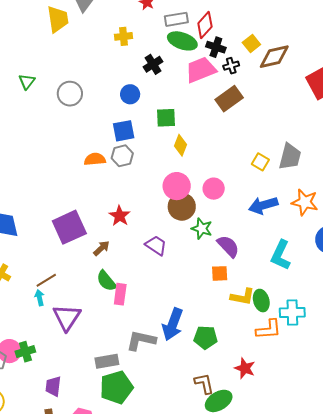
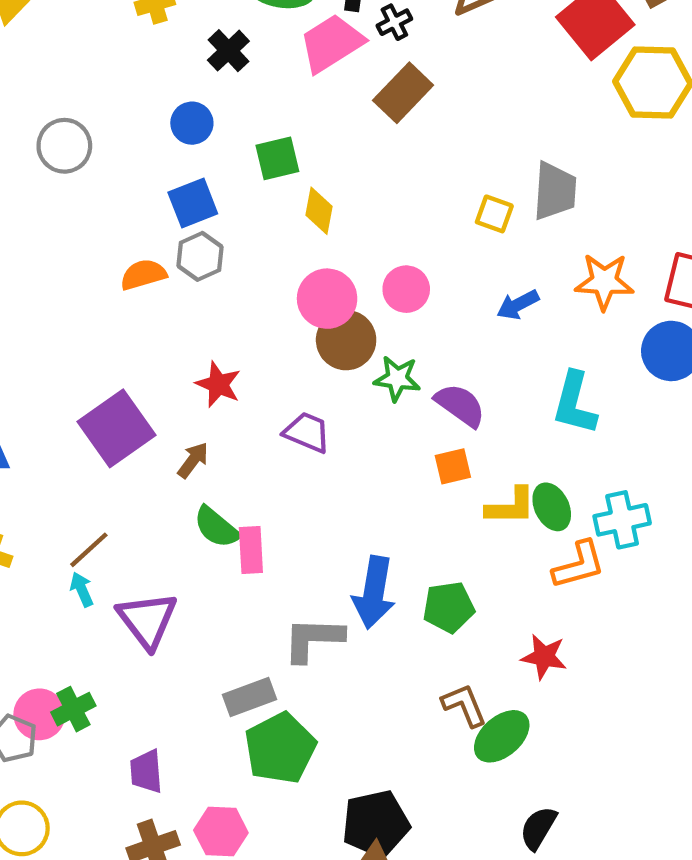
blue arrow: (263, 205) -> (518, 305), size x0.7

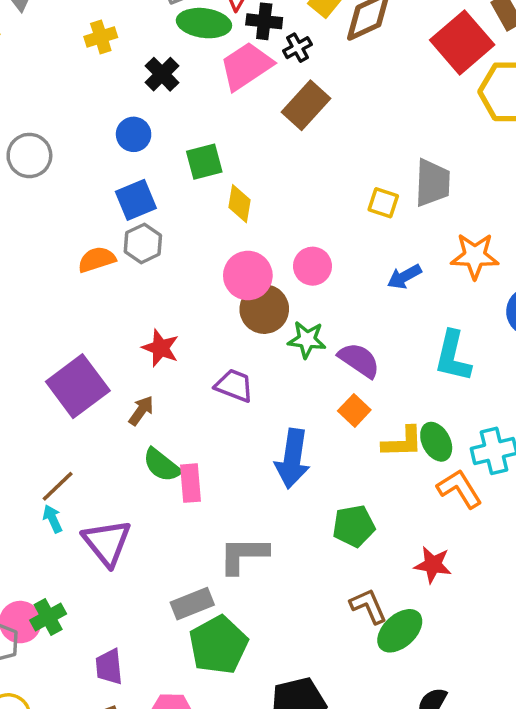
orange square: (453, 466) -> (354, 410), turned -32
orange L-shape: (579, 565) -> (459, 489), turned -105
blue arrow: (374, 593) -> (292, 459), moved

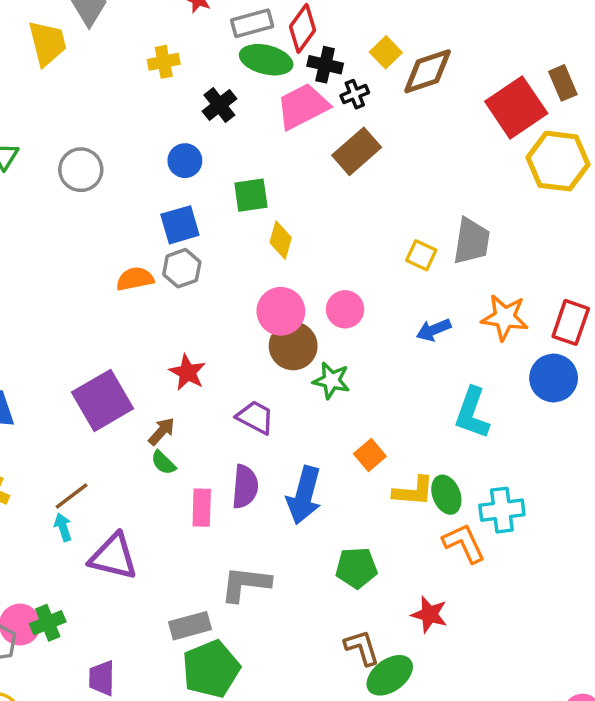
purple semicircle: (359, 360) -> (245, 487), moved, turned 54
green semicircle: (162, 465) -> (163, 463), moved, size x0.7
purple triangle: (107, 543) -> (113, 557), turned -44

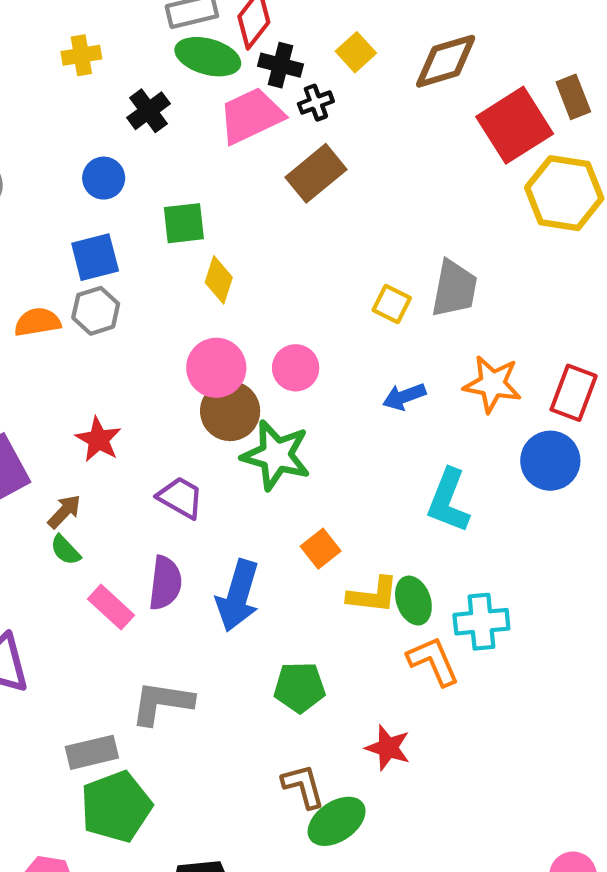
brown diamond: (428, 71) -> (446, 61), moved
green star: (331, 381) -> (276, 455), size x1.5
pink rectangle: (202, 508) -> (111, 607), turned -51

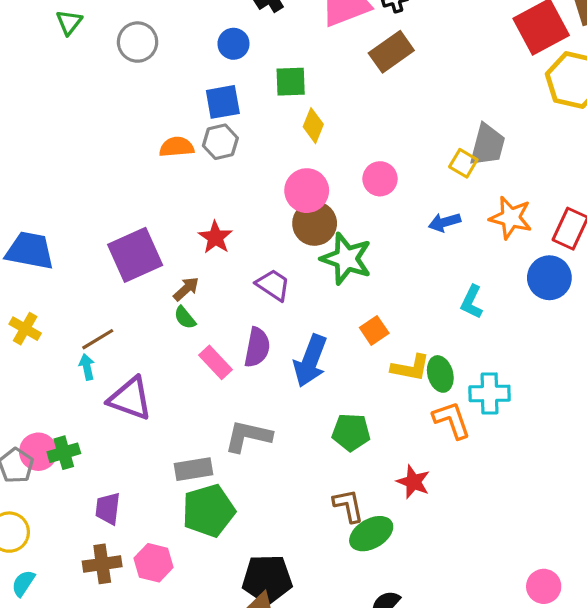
yellow square: (392, 304) -> (463, 163), moved
pink circle: (296, 368) -> (380, 179), moved
cyan L-shape: (448, 501) -> (472, 302), size x0.7

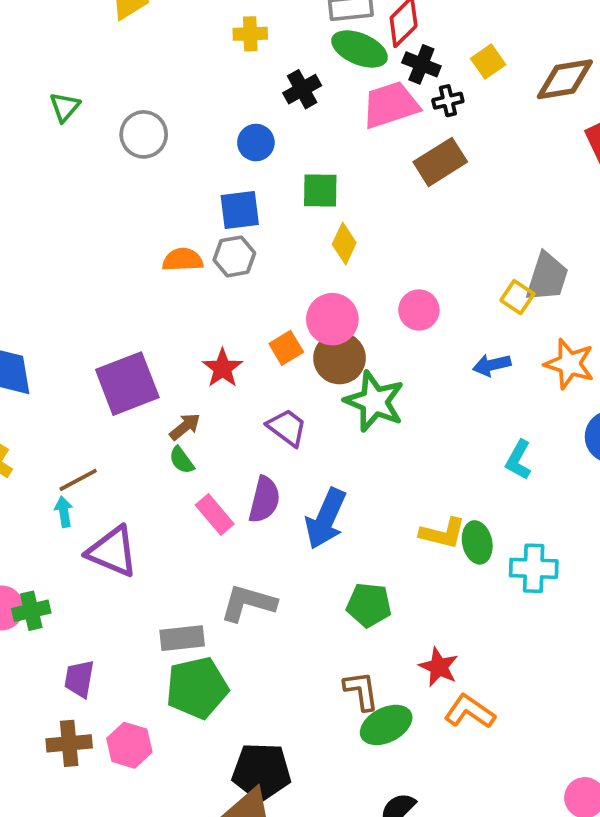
orange square: (374, 330) -> (286, 348), moved
orange L-shape: (452, 420) -> (470, 712), moved, turned -39

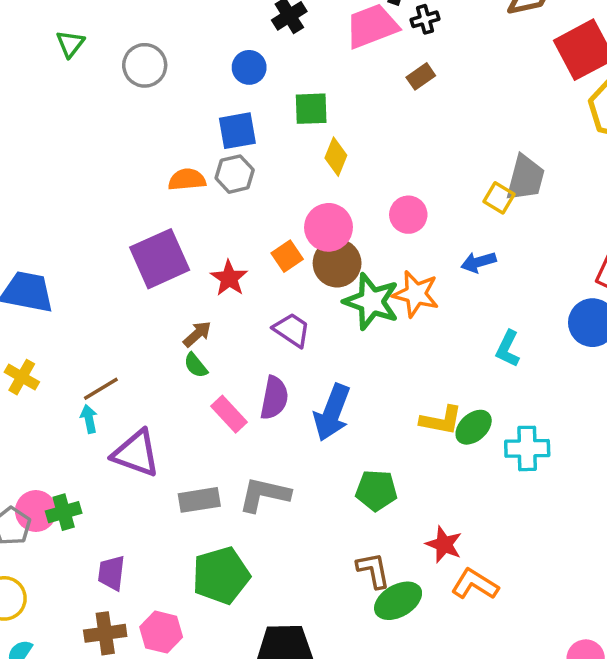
brown rectangle: (440, 162) -> (421, 76), size x0.6
orange star: (569, 364) -> (416, 294), moved
purple square: (127, 384) -> (160, 259), moved
green ellipse: (477, 542) -> (474, 427), turned 63
gray rectangle: (182, 638) -> (199, 500), moved

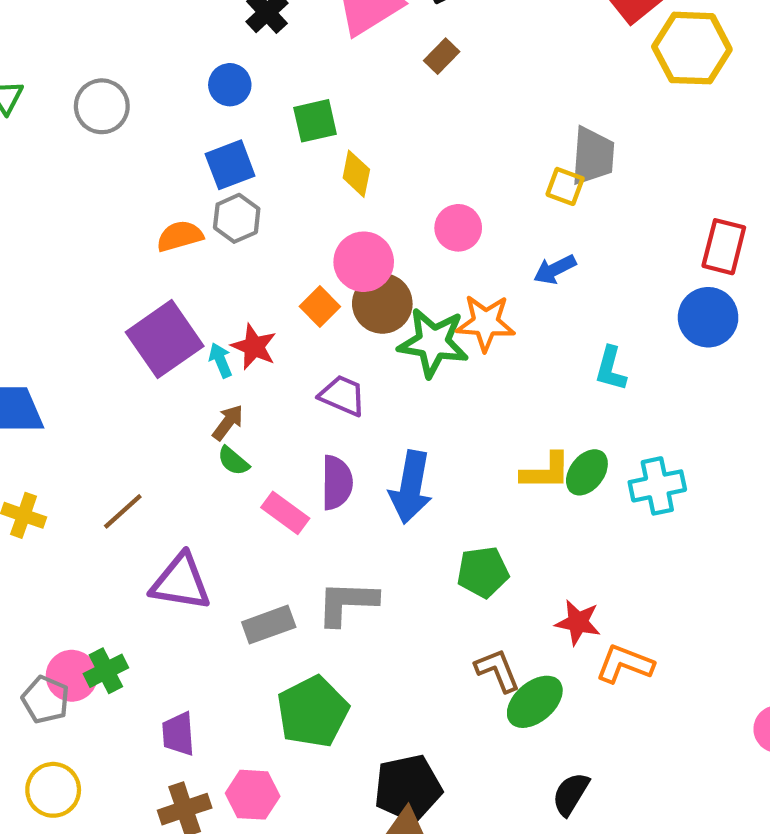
cyan arrow: (89, 419) -> (220, 360), moved

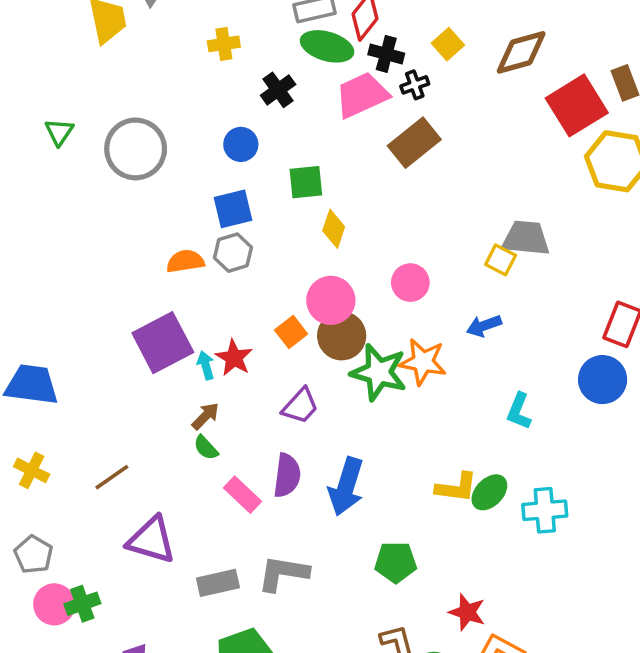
brown rectangle: (442, 56) -> (414, 143), size x1.8
gray circle: (102, 106) -> (136, 149), size x1.4
gray trapezoid: (593, 156) -> (526, 238), turned -96
purple trapezoid: (342, 396) -> (300, 406), turned 102
gray pentagon: (46, 700) -> (34, 555), moved

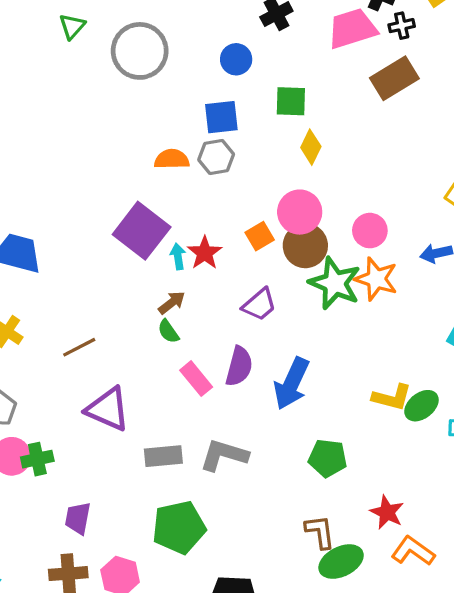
pink circle: (410, 283) -> (370, 231), moved
purple square: (163, 343) -> (142, 231), turned -32

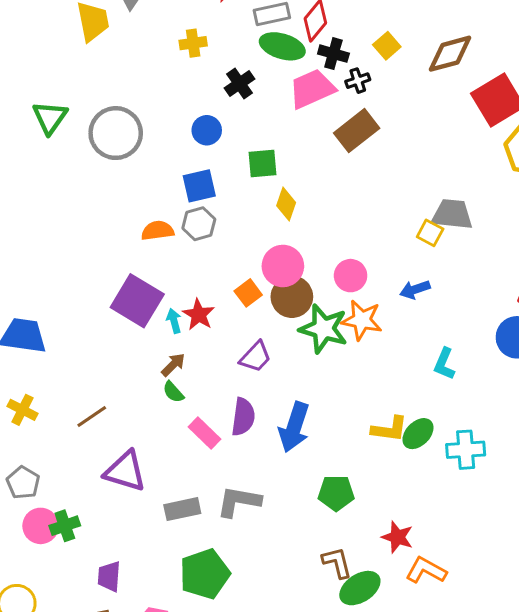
green triangle: (72, 26) -> (50, 117), size x1.4

